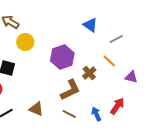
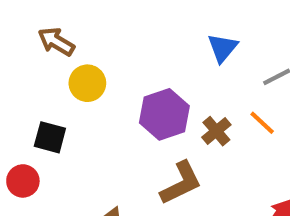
blue triangle: (90, 25) -> (223, 48), turned 35
brown cross: (89, 73) -> (216, 131), moved

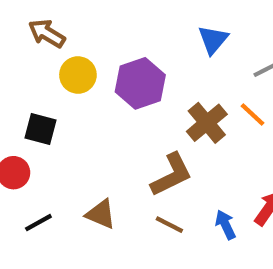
purple hexagon: (164, 114) -> (140, 83), moved
brown cross: (216, 131) -> (207, 123), size x1.4

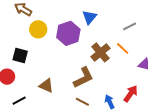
blue triangle: (213, 40) -> (89, 17), moved
brown triangle: (101, 214) -> (46, 86), moved

